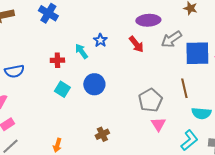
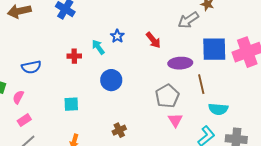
purple ellipse: (148, 20) -> (180, 63), moved
gray arrow: (171, 39) -> (188, 20), moved
cyan square: (62, 89) -> (71, 104), moved, turned -35

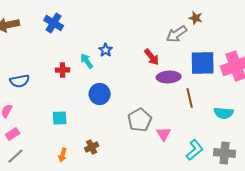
red arrow: (153, 40) -> (152, 57), moved
gray pentagon: (167, 96) -> (140, 120), moved
cyan semicircle: (218, 109) -> (224, 113), moved
brown cross: (119, 130) -> (92, 147), moved

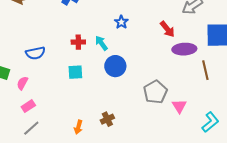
cyan arrow: (87, 61) -> (101, 43), moved
cyan square: (60, 118) -> (75, 72), moved

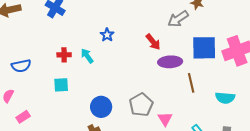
blue circle: (115, 66) -> (101, 107), moved
pink rectangle: (28, 106) -> (23, 117), moved

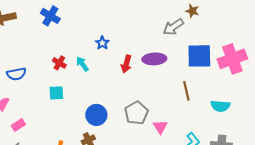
red arrow: (153, 42) -> (126, 64), moved, turned 54
red cross: (64, 55) -> (59, 63), turned 32
purple ellipse: (170, 62) -> (154, 59), moved

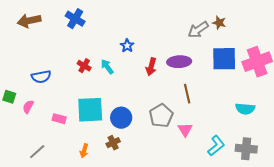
brown star: (192, 11) -> (219, 23), moved
brown line: (186, 91) -> (187, 94), moved
cyan square: (56, 93) -> (90, 110), moved, size x1.8
pink rectangle: (18, 125) -> (59, 119), moved, turned 48

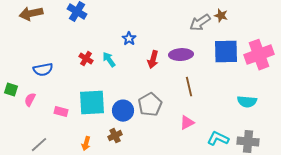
gray pentagon: (161, 116) -> (150, 105), moved
pink triangle: (185, 130) -> (187, 123), turned 35
cyan L-shape: (216, 146) -> (218, 139), turned -115

